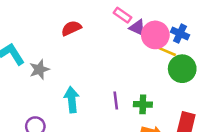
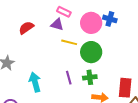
purple triangle: (137, 28) -> (57, 24), moved
yellow line: (166, 51) -> (69, 42), moved
green circle: (182, 69) -> (91, 52), moved

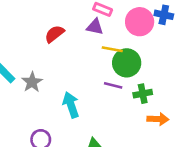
green circle: (91, 52) -> (127, 63), moved
purple line: (69, 78) -> (113, 85), moved, turned -56

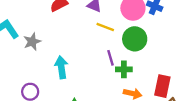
green circle: (127, 63) -> (135, 39), moved
purple line: (113, 85) -> (110, 58), moved, turned 49

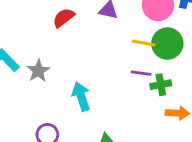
yellow line: (105, 27) -> (144, 43), moved
purple line: (110, 58) -> (141, 73), turned -56

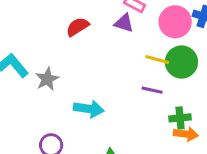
green cross: (161, 85) -> (180, 118), moved
cyan arrow: (81, 96) -> (89, 109), turned 112

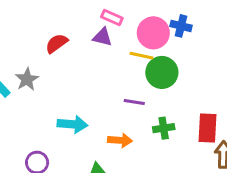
yellow line: (157, 59) -> (141, 56), moved
gray star: (47, 79) -> (27, 79), moved
orange arrow: (186, 134) -> (120, 140), moved

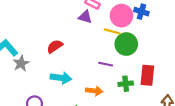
red semicircle: (57, 43) -> (55, 46), moved
gray star: (27, 79) -> (21, 63), moved
red rectangle: (207, 128) -> (147, 75), moved

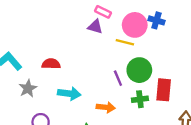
green circle: (126, 44) -> (139, 70), moved
red semicircle: (55, 46) -> (51, 64), moved, turned 35
gray star: (21, 63) -> (28, 88), moved
purple line: (106, 64) -> (118, 78), turned 56

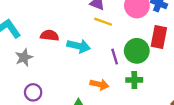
yellow line: (125, 42) -> (103, 22), moved
red rectangle: (164, 90) -> (159, 37), moved
cyan arrow: (69, 94) -> (79, 46), moved

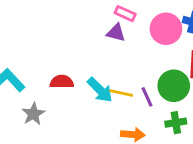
yellow line: (103, 22) -> (121, 93), moved
cyan arrow: (79, 46) -> (100, 90), turned 40

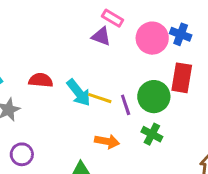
green cross: (176, 123) -> (152, 134), turned 30

